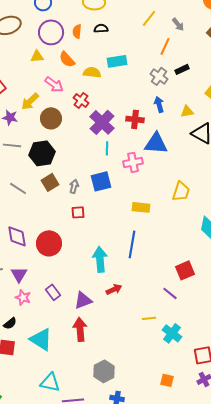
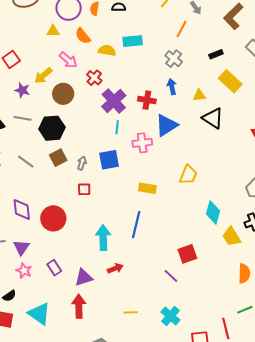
black rectangle: (182, 69) -> (216, 54), moved
blue triangle: (156, 143) -> (166, 125), turned -40
yellow line: (149, 318) -> (131, 312), moved

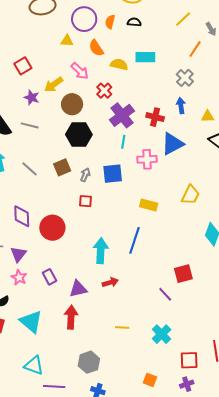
black hexagon: (52, 128) -> (79, 134), moved

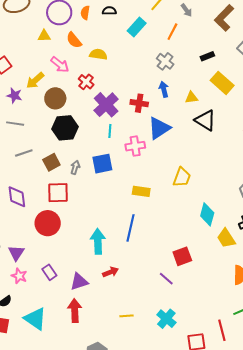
cyan rectangle: (145, 57) -> (137, 27), moved, turned -42
gray line: (29, 169) -> (24, 153), moved, turned -54
red square: (86, 201) -> (58, 193), moved, size x1.6
purple diamond: (22, 216) -> (17, 197), moved

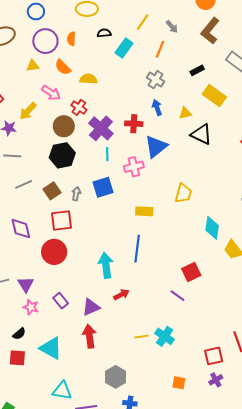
black semicircle: (109, 11) -> (104, 33), moved
brown circle: (55, 98) -> (64, 126), moved
cyan cross: (166, 319) -> (165, 336), moved

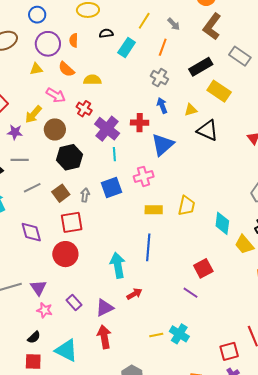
black rectangle: (197, 70) -> (201, 67), size x1.6
brown circle: (64, 126) -> (55, 129), moved
pink cross: (134, 167) -> (144, 176), moved
yellow trapezoid: (183, 193) -> (186, 206), moved

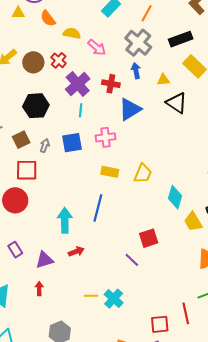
gray cross: (160, 78) -> (138, 43), size x1.5
pink arrow: (56, 95) -> (97, 47), moved
brown circle: (55, 129) -> (33, 62), moved
red arrow: (104, 337) -> (39, 289), size x0.6

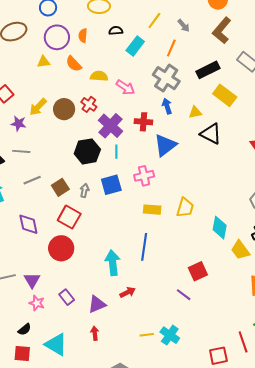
black hexagon: (36, 106) -> (87, 151), moved
red square: (27, 170) -> (69, 217), turned 35

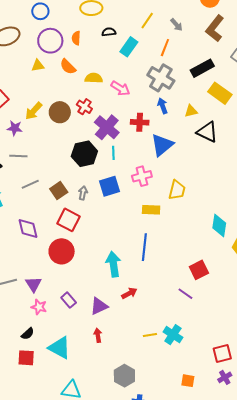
yellow trapezoid: (185, 208) -> (177, 190), moved

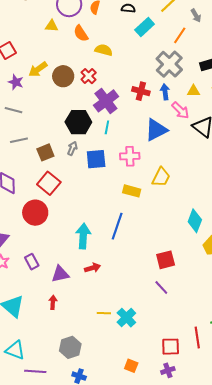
pink arrow: (120, 88) -> (180, 110), moved
yellow triangle: (191, 111) -> (193, 91), moved
red cross: (140, 122) -> (141, 91), moved
gray arrow: (83, 193) -> (72, 148), moved
purple line: (185, 294) -> (161, 287), moved

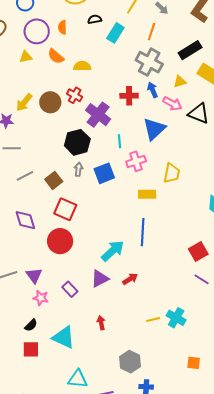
cyan line: (107, 127) -> (119, 141), moved
cyan arrow: (83, 236) -> (113, 251), turned 60
purple triangle: (60, 274) -> (100, 279), moved

